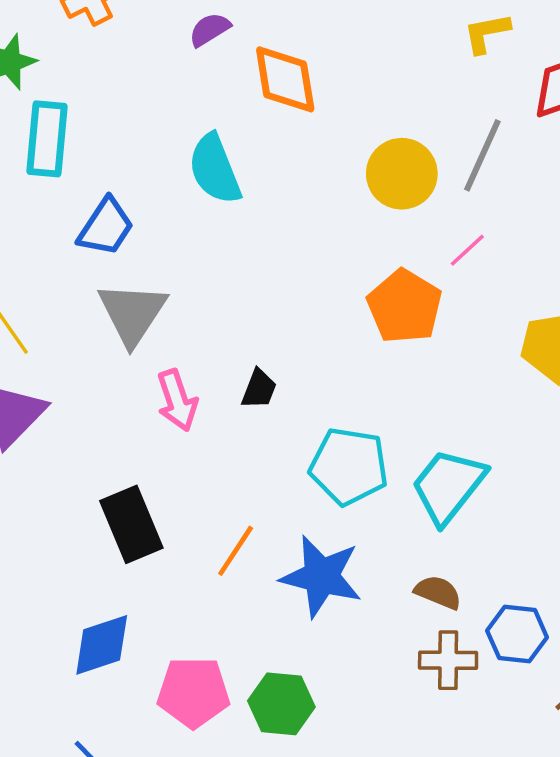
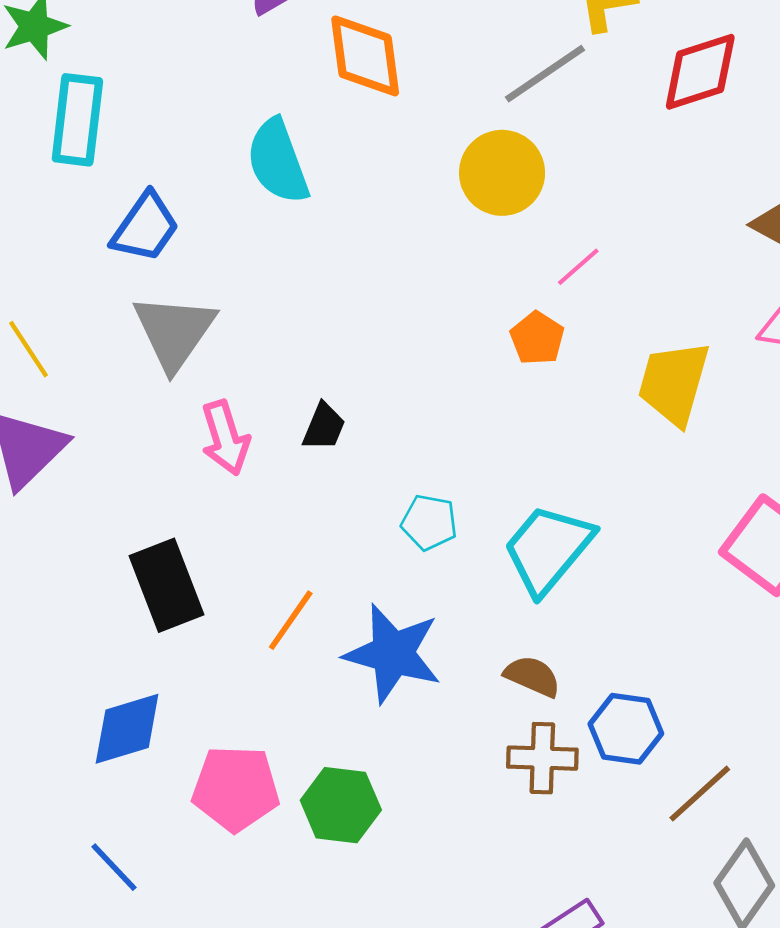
gray line: (482, 155) -> (545, 74), moved, turned 30
orange pentagon: (405, 306) -> (537, 338), moved, size x0.6
cyan pentagon: (349, 466) -> (429, 522), size x0.6

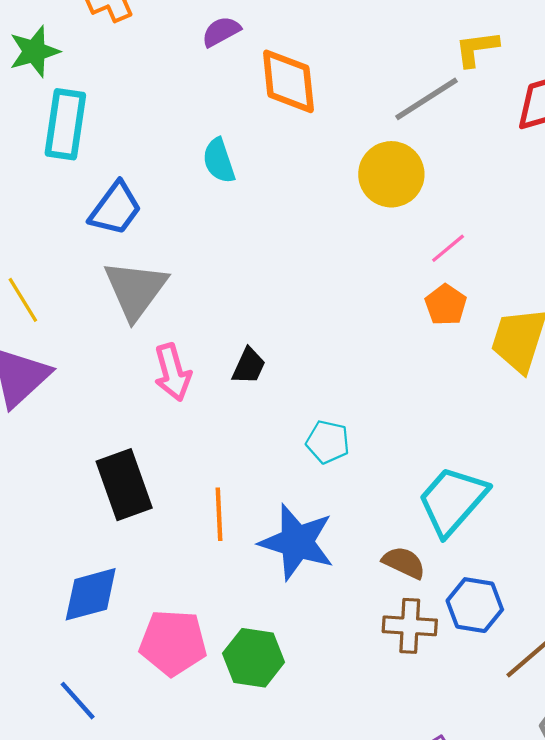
cyan semicircle: (278, 161) -> (219, 161), size x0.7
orange pentagon: (537, 338) -> (446, 305), moved
cyan trapezoid: (548, 549) -> (452, 501), moved
orange line: (291, 620) -> (219, 514), turned -39

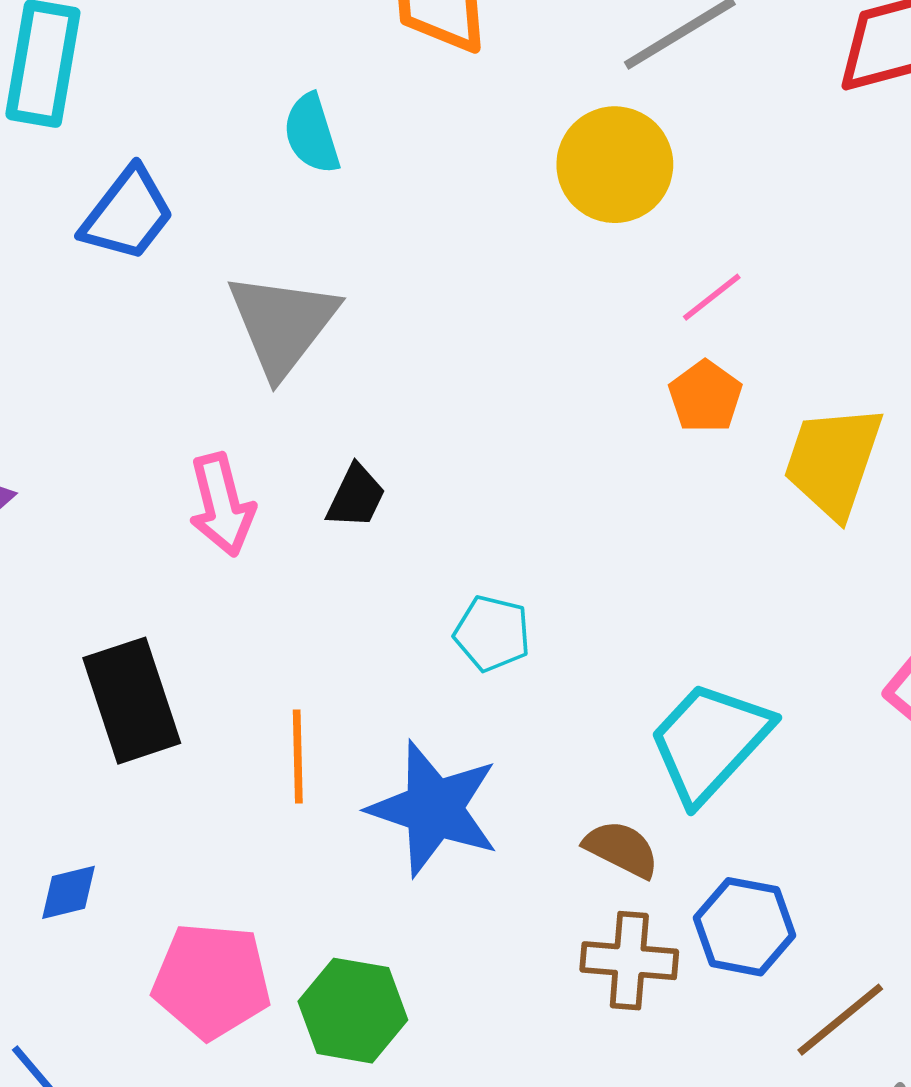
gray triangle: (135, 290) -> (282, 324), moved
blue diamond: (91, 594) -> (68, 892), size x0.6

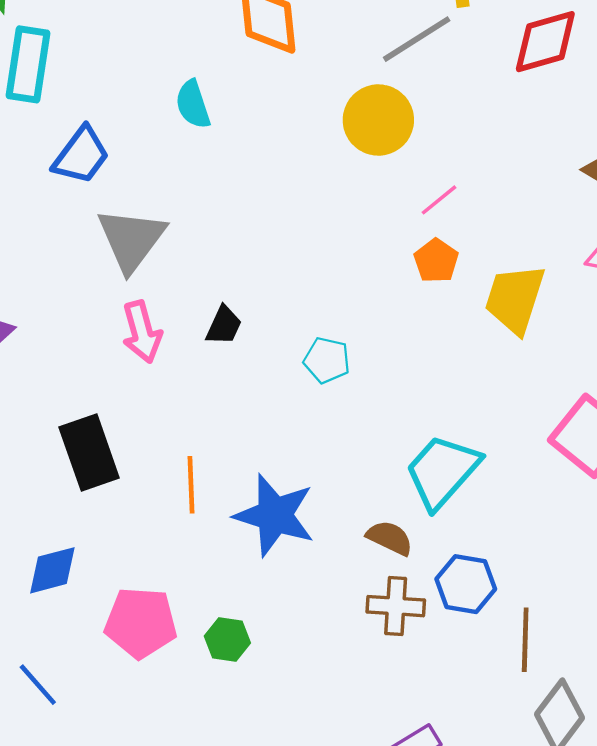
gray triangle: (282, 324) -> (131, 239), moved
cyan pentagon: (492, 633) -> (327, 360), moved
blue diamond: (68, 892) -> (52, 570), size x1.4
green hexagon: (353, 1011) -> (227, 639), size x0.7
brown line: (840, 1020) -> (525, 640), turned -48

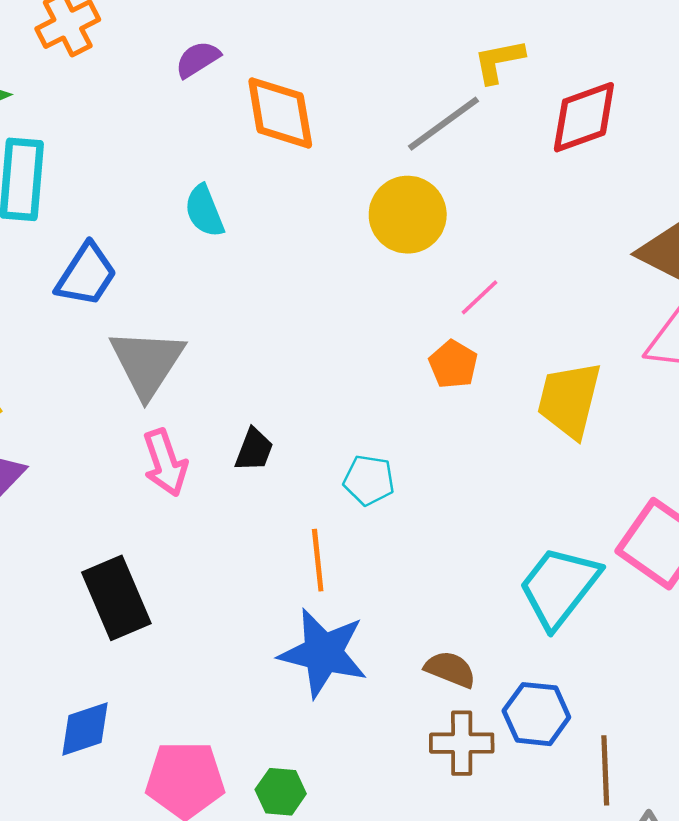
orange pentagon: (436, 261) -> (453, 364), moved
cyan trapezoid: (442, 471) -> (559, 587), moved
orange line: (191, 485) -> (318, 560), moved

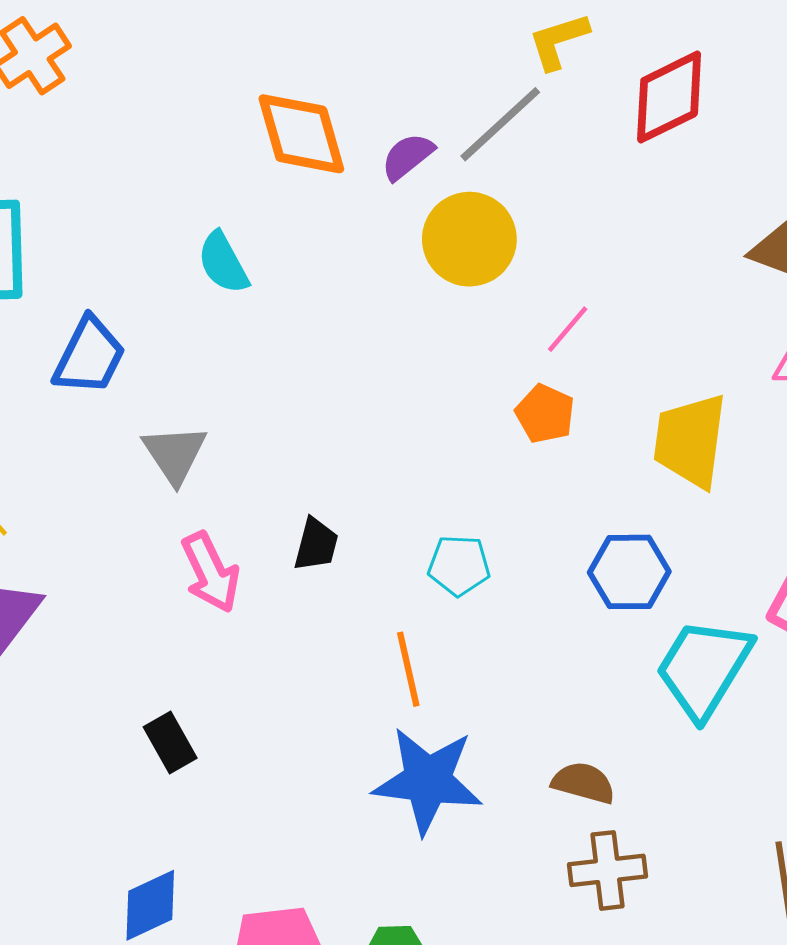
purple semicircle: (198, 59) -> (408, 157), moved
gray triangle: (147, 363) -> (175, 454), size x0.7
black rectangle: (116, 598) -> (170, 743), size x0.6
blue hexagon: (536, 714) -> (629, 572), moved

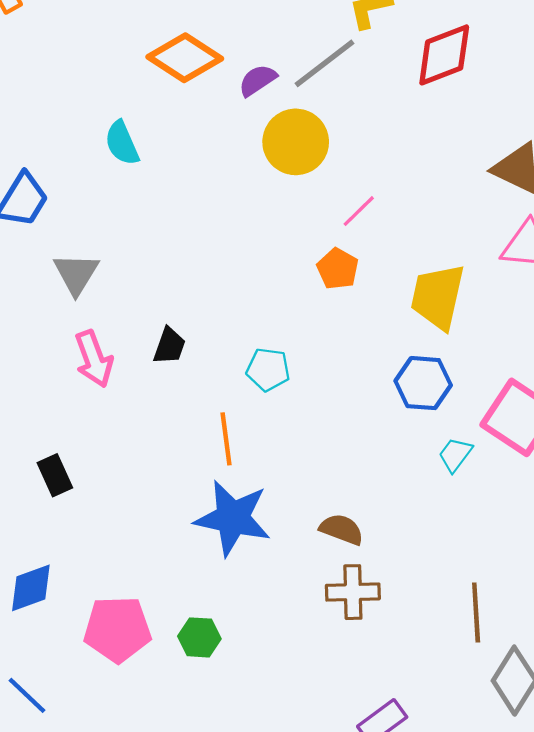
orange diamond: (301, 134) -> (185, 58), turned -46
blue hexagon: (629, 572) -> (423, 383), moved
cyan trapezoid: (704, 668) -> (455, 455), moved, size x0.5

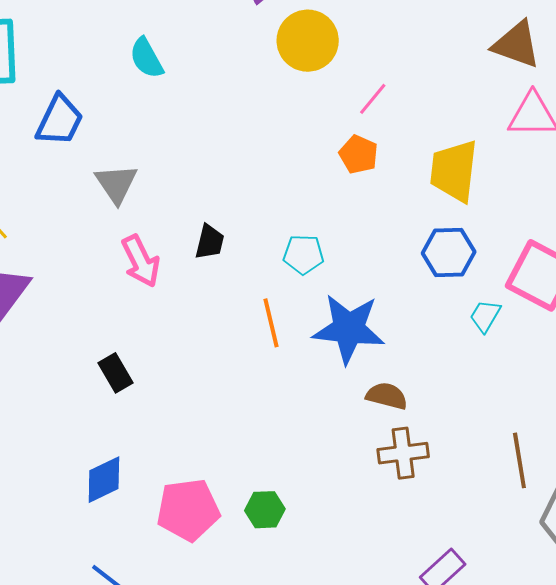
blue star: (233, 518) -> (349, 329), moved

